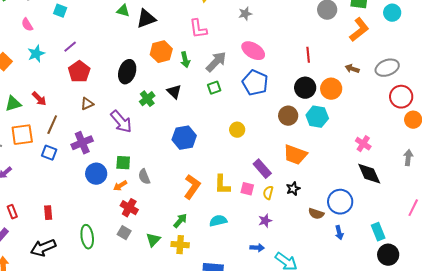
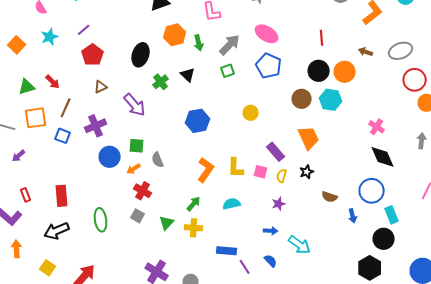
orange trapezoid: (295, 155) -> (309, 138), turned -135
blue circle: (340, 202) -> (372, 191), moved
red rectangle: (48, 213) -> (62, 196), size x1.5
black circle: (388, 255) -> (384, 239), moved

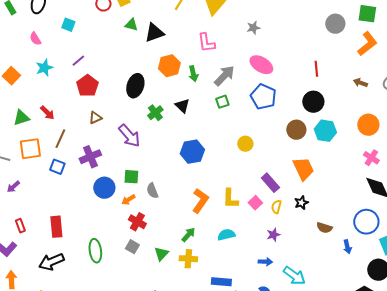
orange circle: (345, 72) -> (368, 125), moved
pink square: (261, 172) -> (255, 203), turned 32

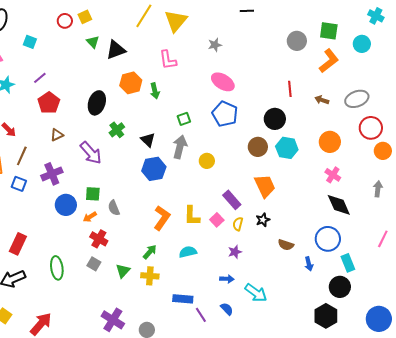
green triangle: (131, 25) -> (93, 42), turned 32
red line: (316, 69) -> (290, 89), moved
gray arrow: (224, 76) -> (180, 147), moved, turned -30
black triangle: (182, 106) -> (148, 140), moved
red rectangle: (56, 227) -> (18, 244), turned 30

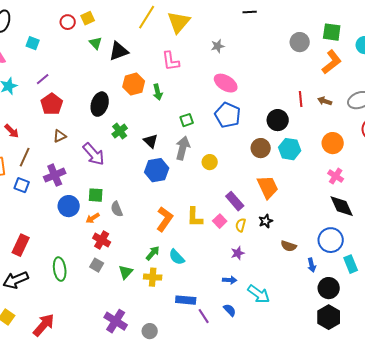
red line: (290, 89) -> (301, 99), moved
cyan semicircle: (188, 252) -> (177, 257), moved, turned -120
black circle: (340, 287) -> (329, 288), moved

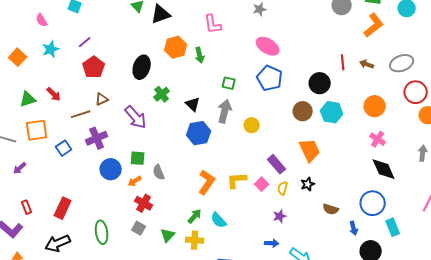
green square: (187, 120) -> (229, 83), turned 32
brown line: (25, 157) -> (81, 114), moved, turned 48
blue square: (22, 185) -> (64, 148), turned 35
yellow L-shape: (195, 217) -> (237, 180), turned 85

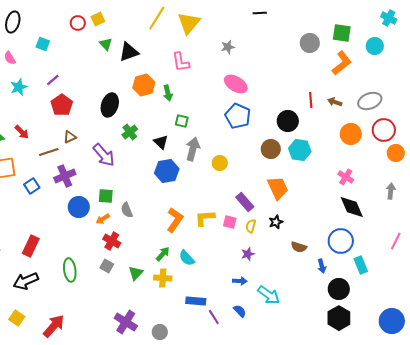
green square: (229, 83) -> (182, 121), moved
orange circle: (375, 106) -> (351, 134), moved
pink square: (262, 184) -> (230, 222), turned -32

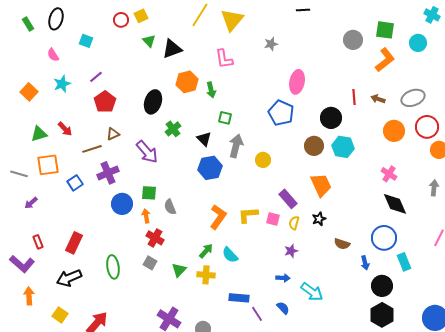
pink ellipse: (236, 84) -> (297, 82), moved, turned 70
orange arrow: (103, 219) -> (146, 216), turned 112

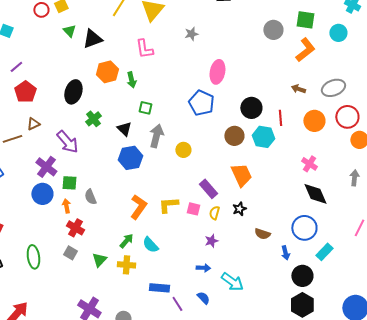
red line: (354, 97) -> (280, 118), moved
purple cross: (108, 173) -> (46, 167), moved, turned -30
cyan rectangle: (404, 262) -> (324, 252), turned 66

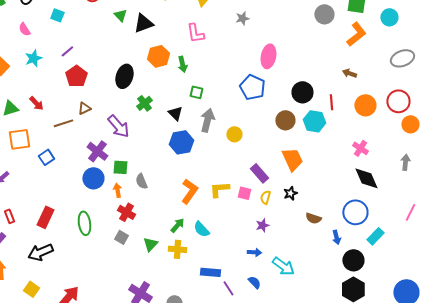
gray ellipse: (333, 88) -> (402, 58), moved
green ellipse: (33, 257) -> (84, 223), moved

